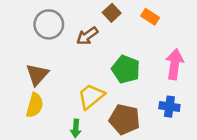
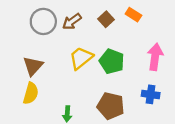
brown square: (112, 13) -> (106, 19), moved
brown arrow: (87, 36) -> (72, 21), moved
yellow trapezoid: (91, 96) -> (81, 58), moved

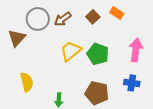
brown triangle: (33, 66) -> (17, 38), moved
yellow semicircle: (31, 93) -> (27, 82), turned -30

